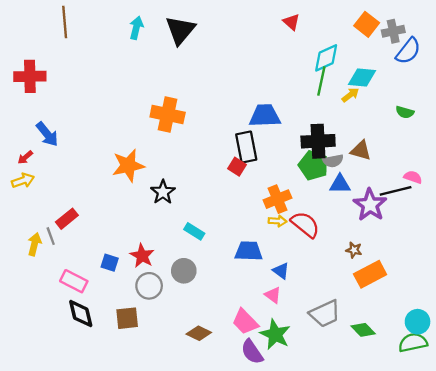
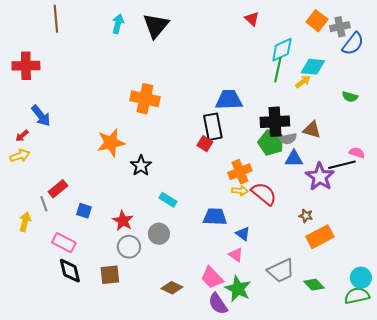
yellow arrow: (34, 244) -> (25, 222), moved
blue square: (110, 263) -> (84, 211), moved

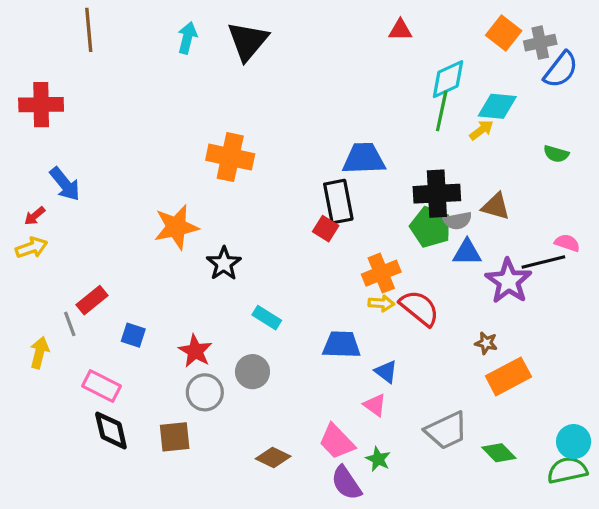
red triangle: (252, 19) -> (400, 30), turned -42
green star: (238, 289) -> (378, 459), size x0.6

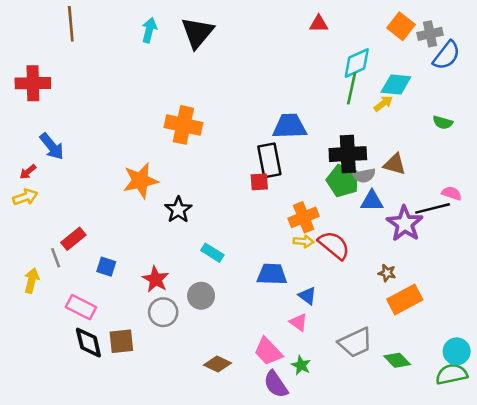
red square: (326, 229) -> (259, 182), turned -36
brown square: (175, 437) -> (121, 341), moved

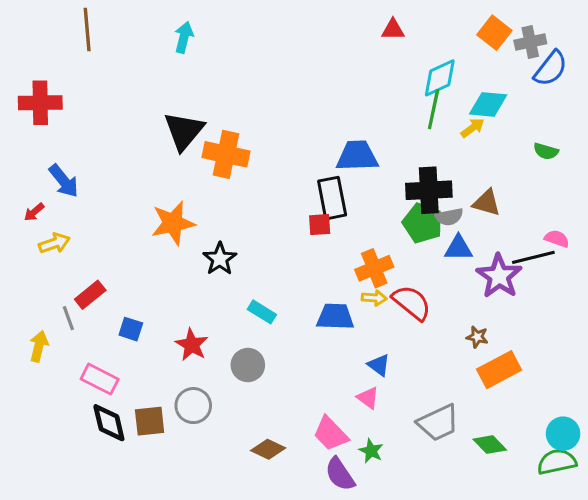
black triangle: (197, 33) -> (184, 131), moved
yellow arrow: (25, 197) -> (54, 243), moved
blue trapezoid: (272, 274) -> (335, 317), moved
gray circle: (163, 312) -> (193, 406), moved

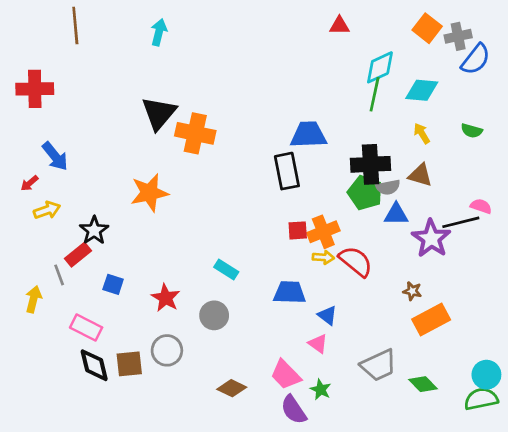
yellow arrow: (473, 128) -> (422, 133), moved, turned -85
red square: (320, 225) -> (298, 230), moved
black star: (220, 259) -> (94, 230), moved
blue trapezoid: (335, 317) -> (290, 292), moved

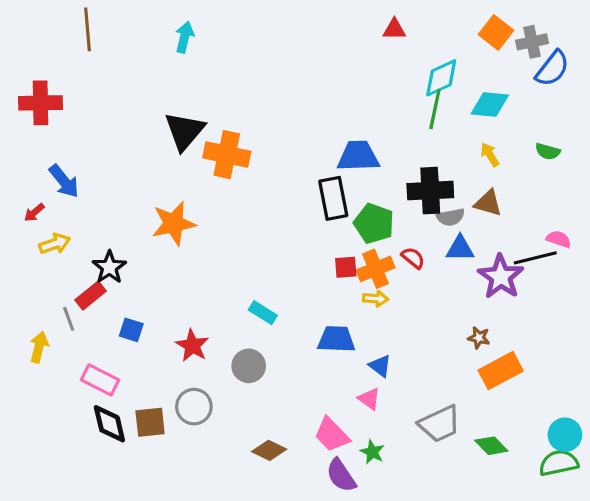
green pentagon: (365, 193) -> (374, 223), moved
red semicircle: (356, 261) -> (413, 258), moved, size x0.6

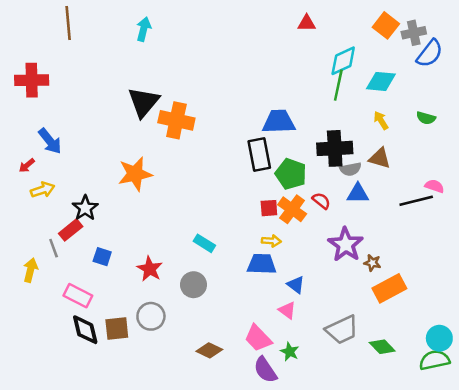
orange cross: (375, 269) -> (292, 209), turned -32
purple star: (501, 277) -> (346, 245), moved
yellow arrow: (375, 299) -> (271, 241), moved

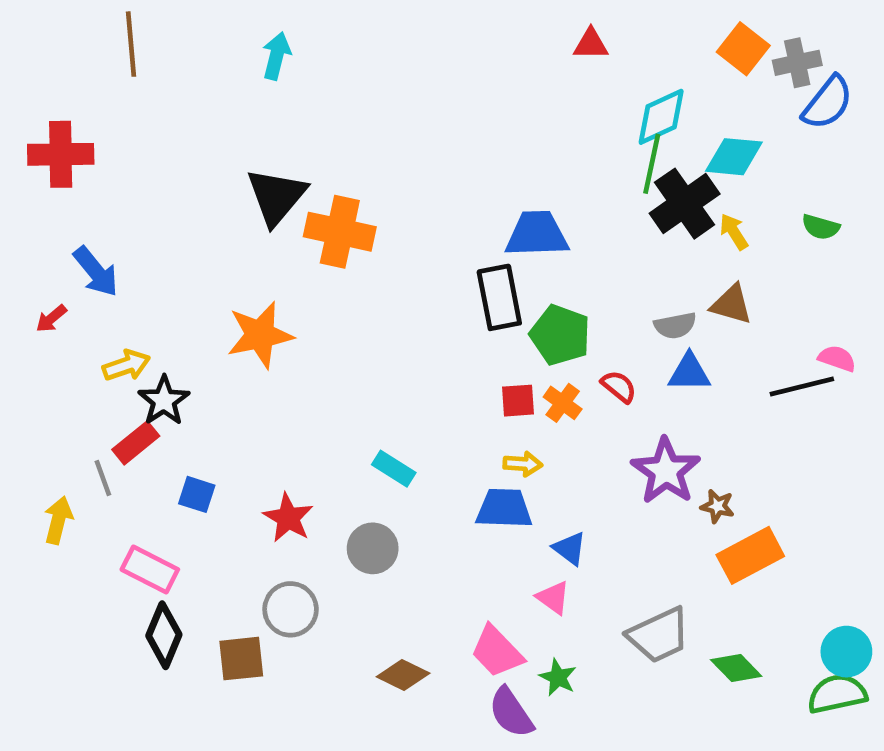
black cross: (335, 148) -> (685, 204), moved, turned -32
yellow arrow: (43, 190) -> (126, 365), moved
orange cross: (292, 209) -> (563, 403), size x0.7
brown square: (117, 329) -> (241, 659), moved
black diamond: (85, 330) -> (164, 635), turned 36

